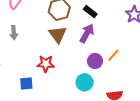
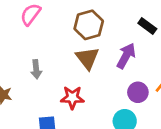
black rectangle: (90, 12) -> (147, 26), moved
gray arrow: (14, 33) -> (36, 69), moved

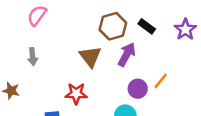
brown hexagon: (89, 25) -> (113, 26), moved
gray arrow: (36, 69) -> (33, 57), moved

